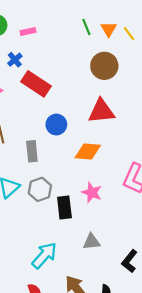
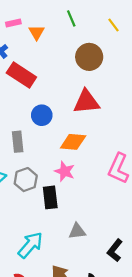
orange triangle: (109, 29) -> (37, 32), moved
pink star: (92, 192) -> (65, 171), moved

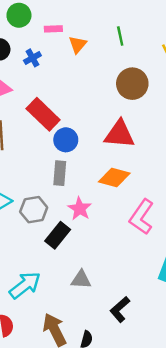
red rectangle: (21, 75) -> (43, 114), moved
gray rectangle: (18, 142) -> (60, 173), moved
orange diamond: (73, 142) -> (114, 177), moved
black rectangle: (50, 197) -> (58, 235), turned 35

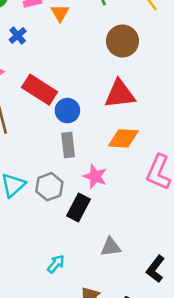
cyan arrow: (25, 285) -> (56, 264), size x0.6

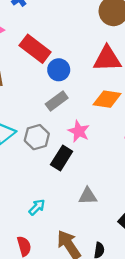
gray rectangle: (68, 145) -> (57, 101), turned 55

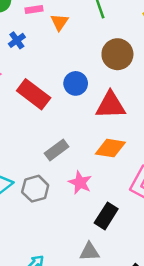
blue circle: (59, 70) -> (76, 83), moved
black rectangle: (62, 158) -> (106, 216), moved

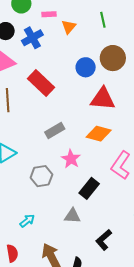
blue cross: (17, 40) -> (32, 38), size x1.5
blue circle: (76, 83) -> (86, 67), moved
gray hexagon: (35, 189) -> (41, 176), moved

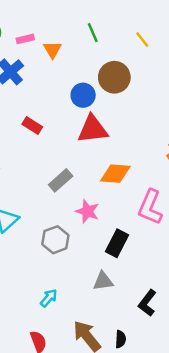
red rectangle: (41, 83) -> (32, 125), size x0.6
red triangle: (103, 99) -> (93, 129), moved

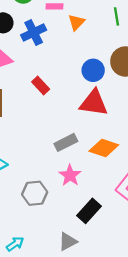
gray rectangle: (61, 180) -> (66, 142), moved
gray triangle: (103, 281) -> (68, 242), turned -36

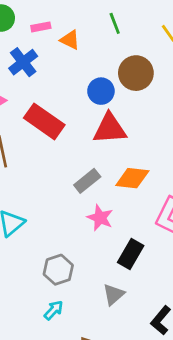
orange triangle: (76, 22) -> (70, 40), turned -36
red rectangle: (41, 86) -> (44, 121), size x1.8
gray hexagon: (35, 193) -> (58, 270), moved

